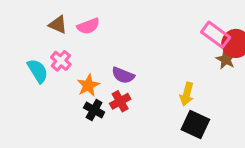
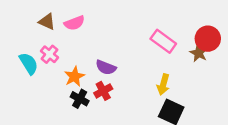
pink rectangle: (216, 35) -> (163, 41), moved

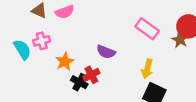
pink cross: (50, 54) -> (42, 41), turned 35
purple semicircle: (106, 67) -> (106, 52), moved
black cross: (80, 99) -> (79, 82), moved

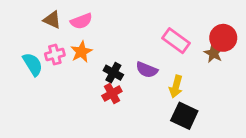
purple semicircle: (106, 52) -> (147, 70), moved
orange star: (65, 62) -> (81, 52), moved
black cross: (79, 82) -> (113, 73), moved

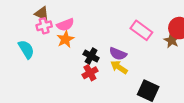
pink semicircle: (81, 21) -> (65, 25), moved
pink cross: (55, 55) -> (44, 26), moved
yellow arrow: (176, 87) -> (119, 67), moved, turned 108

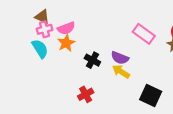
cyan semicircle: (26, 49) -> (40, 49), moved
red cross: (90, 73) -> (86, 94), moved

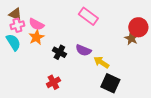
pink semicircle: (66, 28) -> (36, 24), turned 49
pink rectangle: (144, 34) -> (88, 16), moved
yellow arrow: (121, 72) -> (101, 62), moved

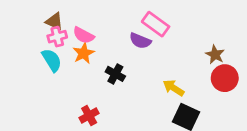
red circle: (138, 27) -> (225, 78), moved
purple semicircle: (83, 50) -> (140, 41), moved
red cross: (53, 82) -> (89, 116), moved

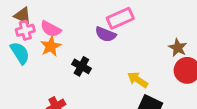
pink rectangle: (156, 24) -> (120, 18), turned -60

